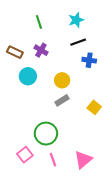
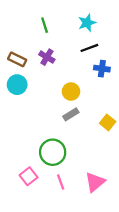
cyan circle: (28, 76) -> (17, 85), moved

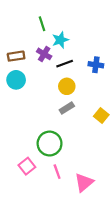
cyan star: (87, 23) -> (60, 40), moved
black line: (89, 48) -> (65, 64), moved
brown rectangle: (17, 59) -> (16, 56), turned -35
pink triangle: (95, 182) -> (84, 182), moved

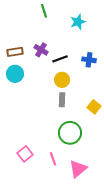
green line: (42, 24) -> (44, 11), moved
cyan star: (60, 40) -> (78, 22), moved
gray rectangle: (67, 108) -> (62, 100), turned -56
green circle: (50, 144) -> (70, 133), moved

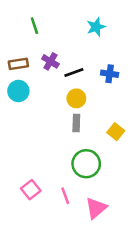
green line: (44, 11) -> (34, 26), moved

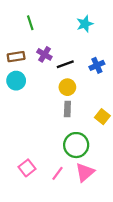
blue cross: (110, 74) -> (97, 65), turned -32
pink line: (65, 196) -> (58, 173), turned 56
pink triangle: (96, 208) -> (85, 172), moved

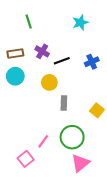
yellow circle: (67, 87) -> (49, 82), moved
pink line: (58, 173) -> (43, 141), moved

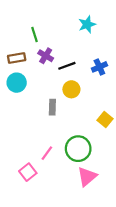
green line: (29, 21) -> (34, 34), moved
yellow circle: (49, 82) -> (71, 89), moved
gray rectangle: (64, 103) -> (52, 107), moved

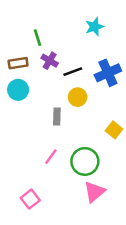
blue cross: (99, 67) -> (108, 73), size x1.5
pink line: (47, 153) -> (51, 157), moved
pink square: (28, 172) -> (30, 199), moved

